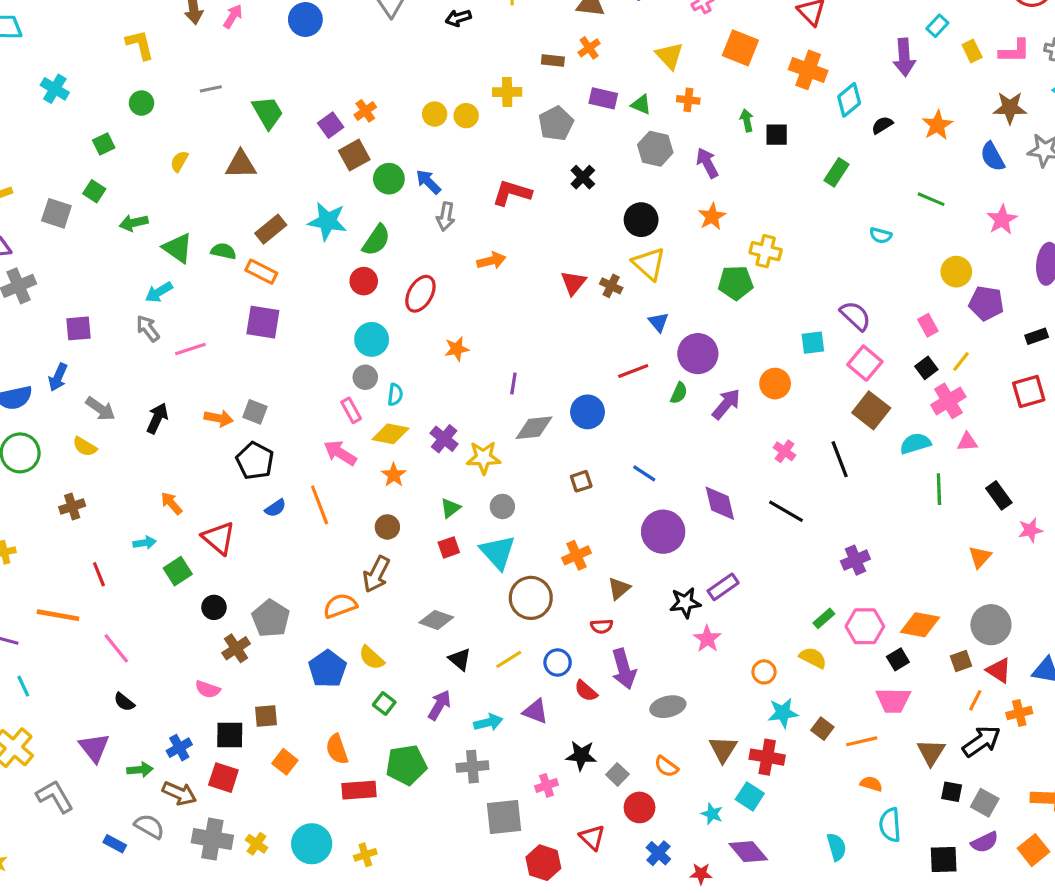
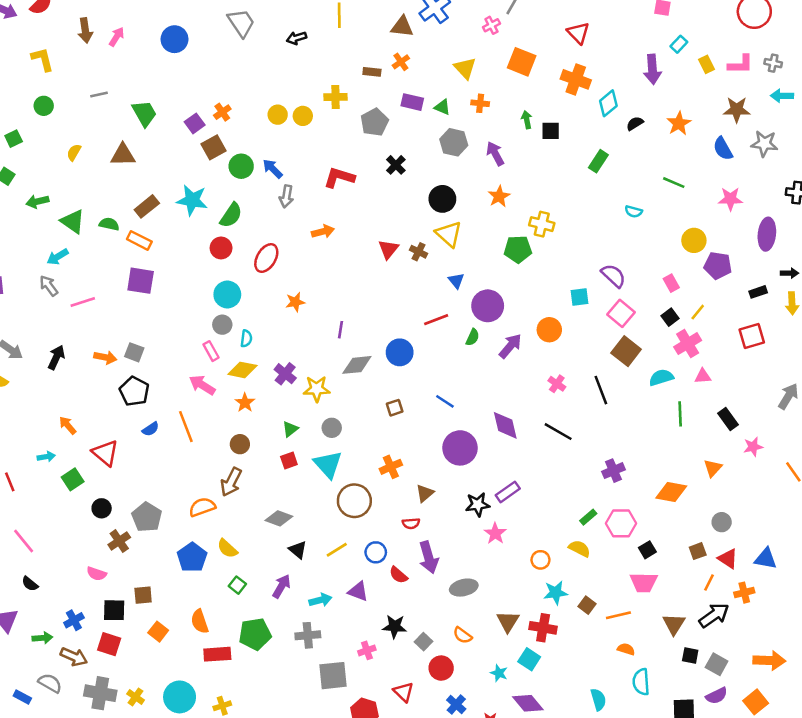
pink star: (1002, 220) -> (730, 199), turned 30
orange diamond: (920, 625) -> (671, 492), moved
gray circle: (991, 625) -> (722, 522), size x0.6

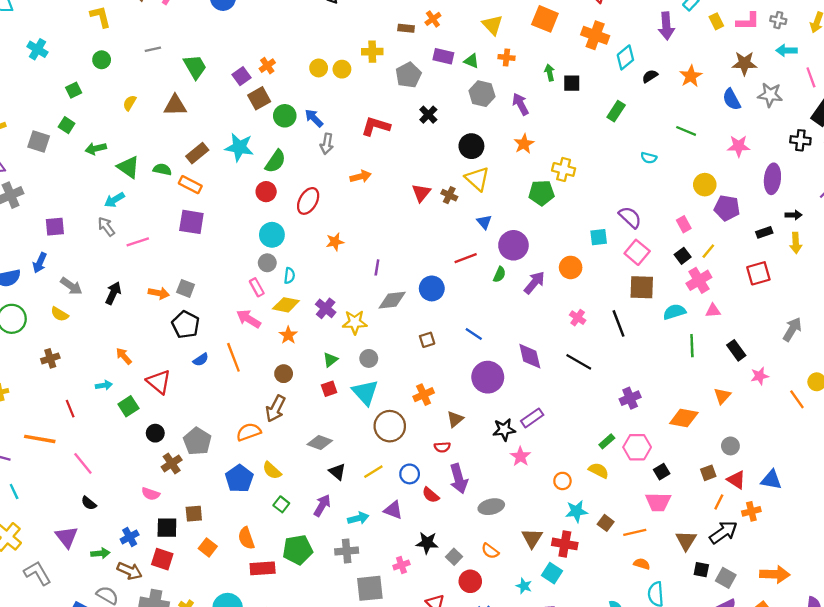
brown square: (626, 351) -> (642, 287), turned -36

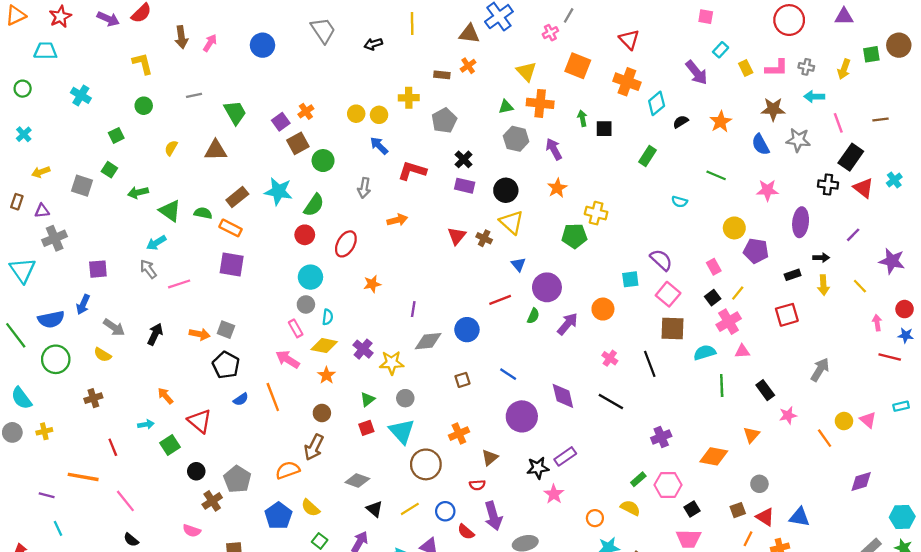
purple arrow: (666, 26) -> (697, 73), turned -35
purple rectangle: (443, 56) -> (465, 186), moved
orange cross: (506, 57) -> (540, 103), size x1.6
green triangle: (471, 61) -> (506, 107), turned -35
blue arrow: (314, 118) -> (379, 146), moved

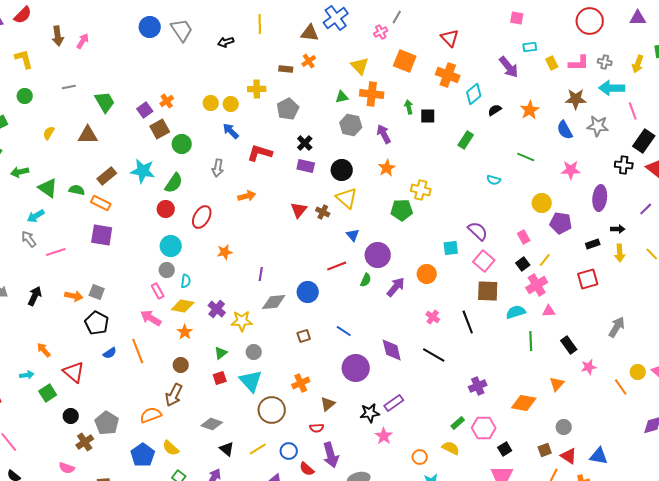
blue circle: (262, 45) -> (150, 27), moved
cyan rectangle: (721, 50) -> (530, 47), turned 40
cyan arrow: (814, 97) -> (612, 88), size x1.4

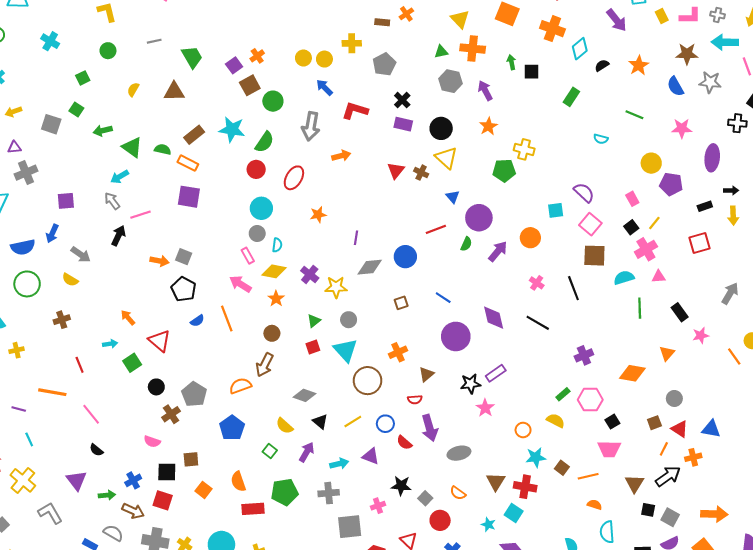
gray arrow: (218, 168) -> (311, 126), size x1.5
black arrow: (35, 296) -> (118, 236), moved
yellow semicircle: (171, 448) -> (285, 426), moved

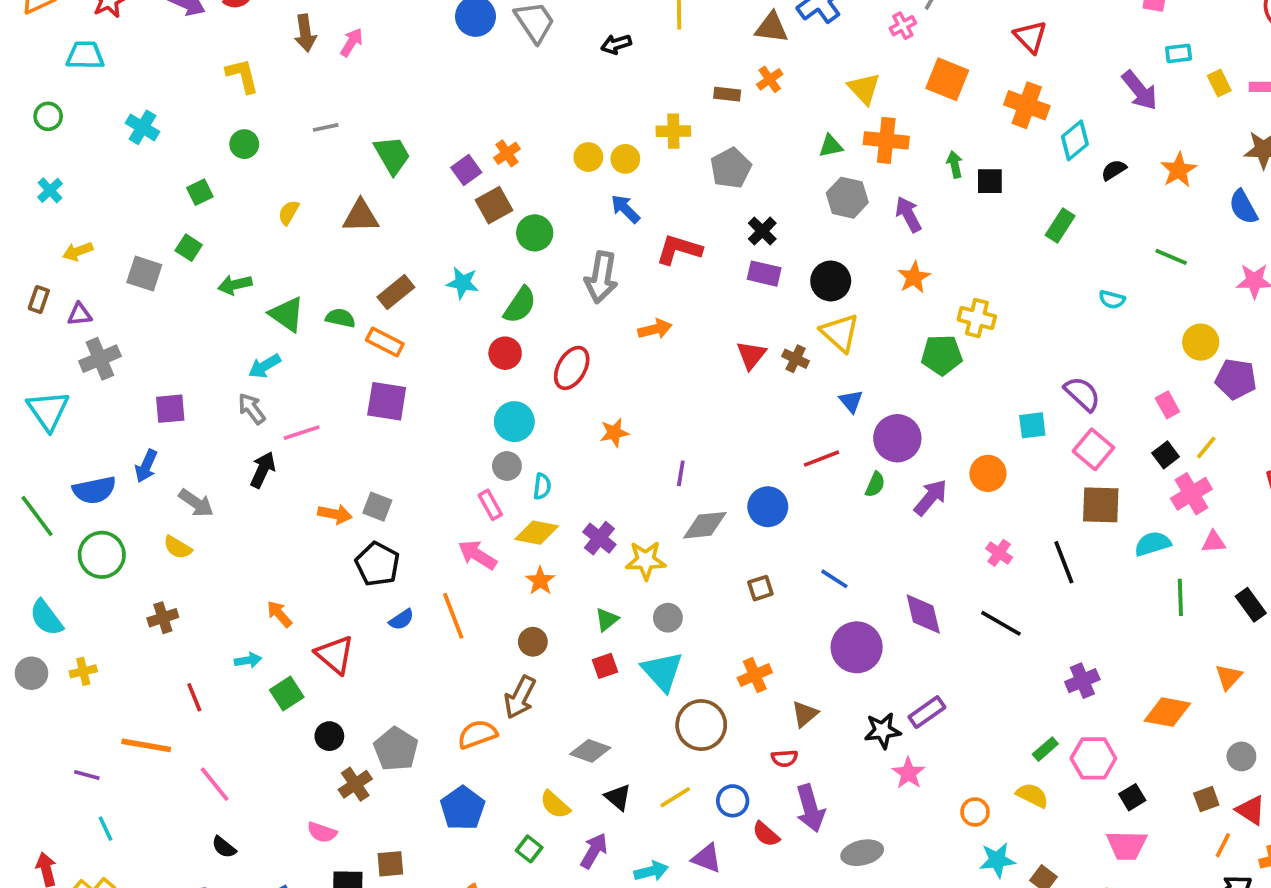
cyan star: (232, 129) -> (463, 283), size x0.7

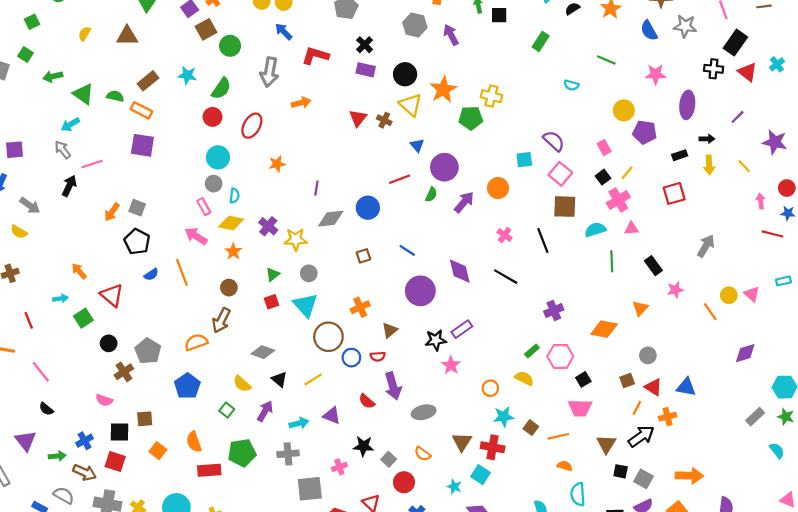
orange star: (914, 277) -> (443, 90), moved, size x1.4
orange arrow: (335, 514) -> (112, 212), turned 114
blue circle: (733, 801) -> (351, 358), moved

